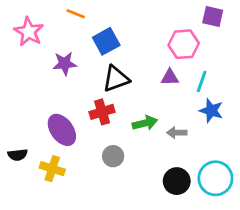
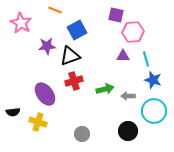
purple square: (213, 16) -> (116, 15), moved
black triangle: (116, 79) -> (70, 56), moved
cyan line: (202, 81) -> (146, 59), turned -35
gray circle: (113, 156) -> (82, 134), moved
cyan circle: (215, 178) -> (154, 111), moved

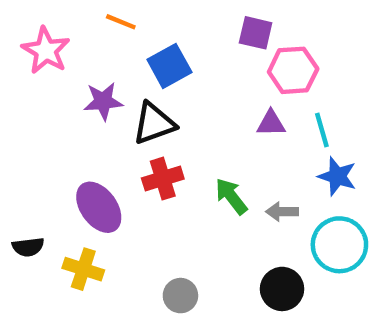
green arrow: (105, 89) -> (231, 196), turned -114

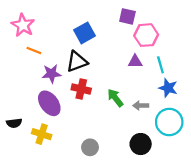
orange line: (121, 22) -> (34, 50), moved
purple star: (103, 101) -> (52, 74), moved
red cross: (163, 179) -> (81, 89), turned 30

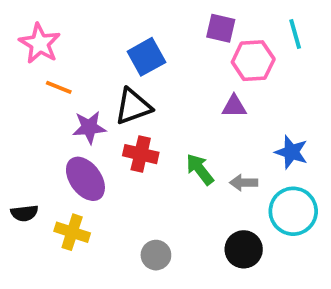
cyan line: (160, 65) -> (295, 34), moved

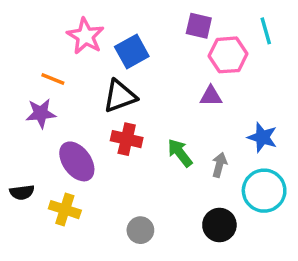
pink star: (40, 43) -> (85, 36), moved
purple star: (89, 127) -> (41, 113), moved
gray arrow: (244, 183) -> (219, 165), turned 105

